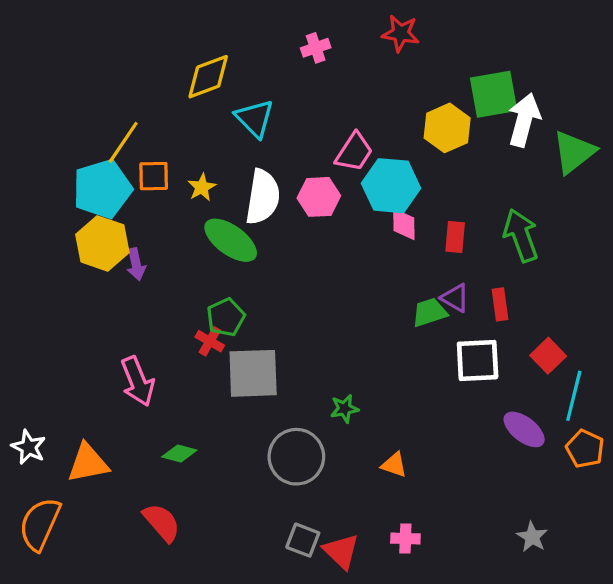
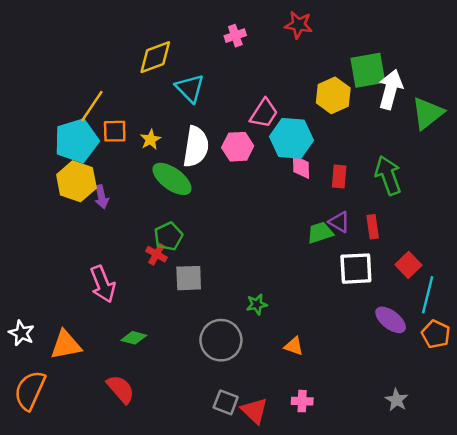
gray square: (253, 373) -> (189, 278), size x0.7

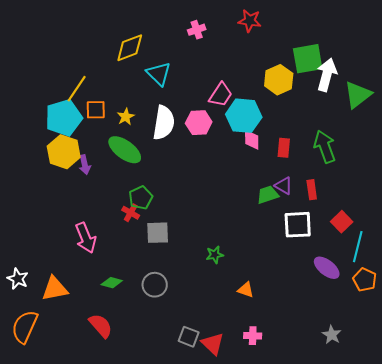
green ellipse: (172, 179) -> (125, 150), moved
gray circle: (221, 340) -> (155, 285), moved, size x0.7

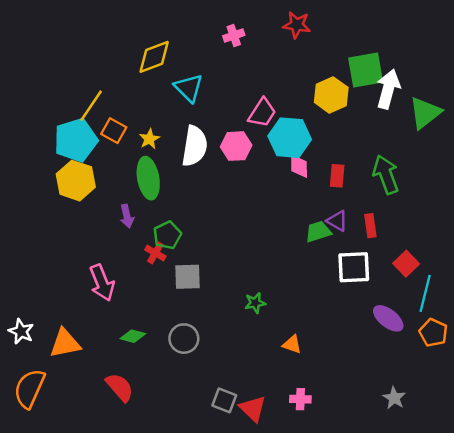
orange square: (96, 110) -> (114, 131), turned 30
green ellipse: (125, 150) -> (148, 178), turned 44
purple arrow: (85, 165) -> (127, 216), moved

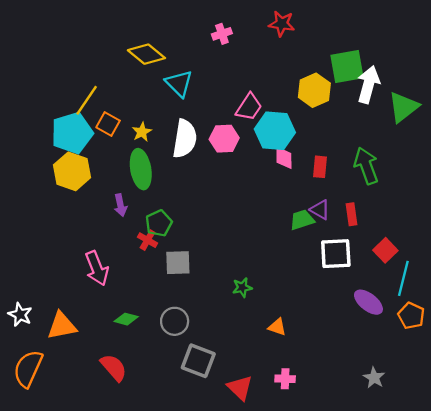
yellow diamond: (154, 57) -> (146, 54), turned 60
gray square: (224, 400) -> (198, 361), moved, size x1.4

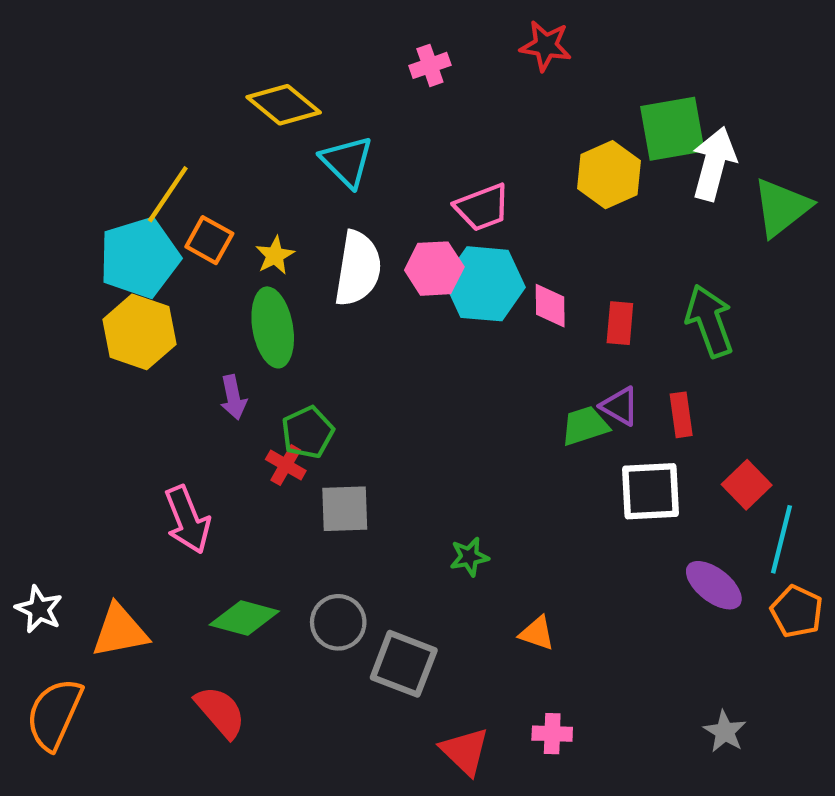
pink trapezoid: (249, 107) -> (482, 207), turned 36
cyan hexagon: (275, 131) -> (485, 284), moved
green diamond: (126, 319) -> (244, 618), size x1.4
gray square: (198, 361) -> (404, 664), moved

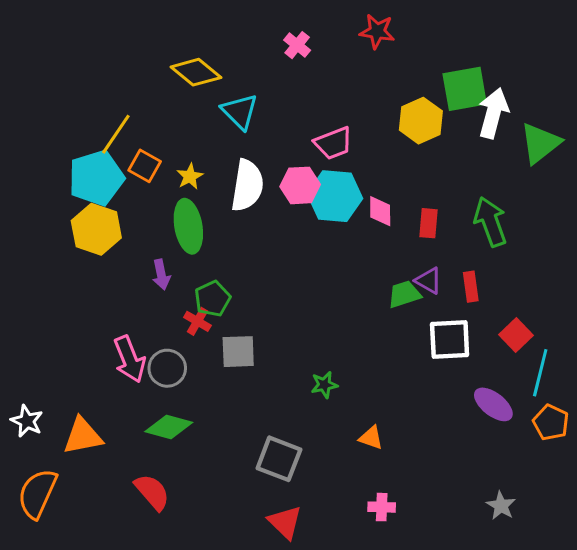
pink cross: (430, 65) -> (297, 45), turned -32
gray circle: (338, 622) -> (167, 368), moved
red triangle: (465, 751) -> (285, 522), moved

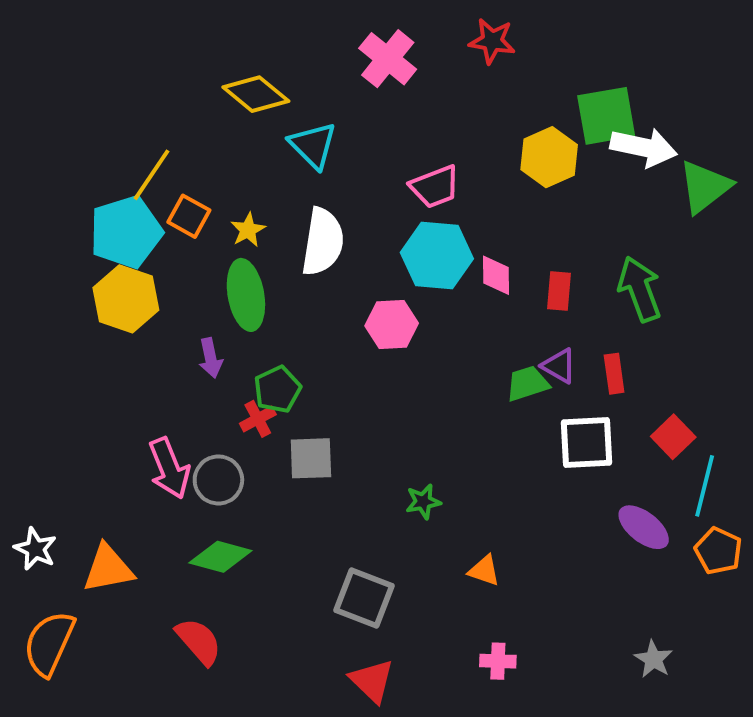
pink cross: (297, 45) -> (388, 59), size x1.6
white arrow: (493, 113) -> (644, 147), turned 87
pink hexagon: (300, 185) -> (392, 324), moved
red cross: (197, 321) -> (258, 419), turned 32

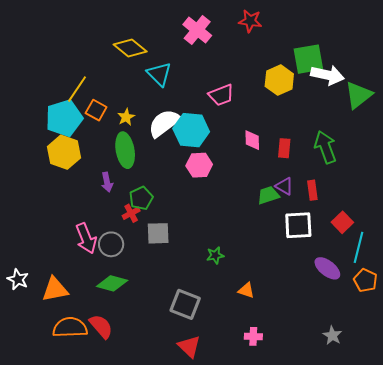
white semicircle: (323, 242) -> (164, 123), turned -136
cyan hexagon: (437, 256) -> (191, 130), moved
orange semicircle: (49, 643) -> (70, 327), moved, turned 64

